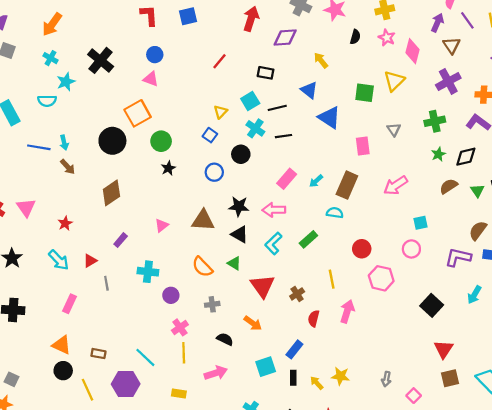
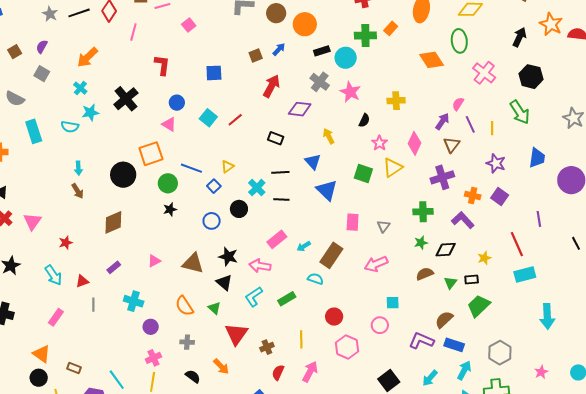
red L-shape: (149, 15) -> (162, 65), moved
pink star: (387, 38) -> (379, 143), moved
cyan square: (250, 101) -> (208, 118), moved, turned -30
gray triangle: (394, 129) -> (383, 226), moved
blue line: (39, 147) -> (191, 168), moved

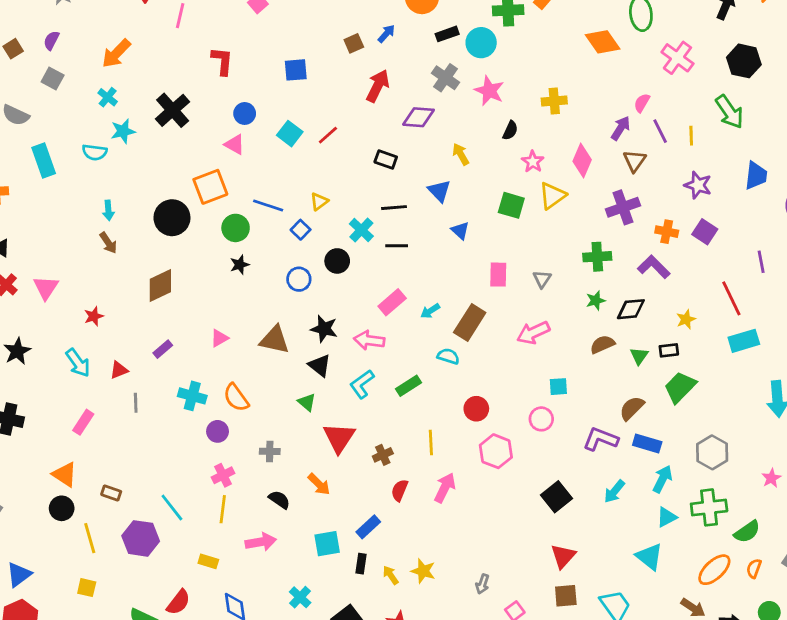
blue triangle: (327, 190) -> (460, 231), size x0.6
orange semicircle: (184, 306) -> (236, 398), moved

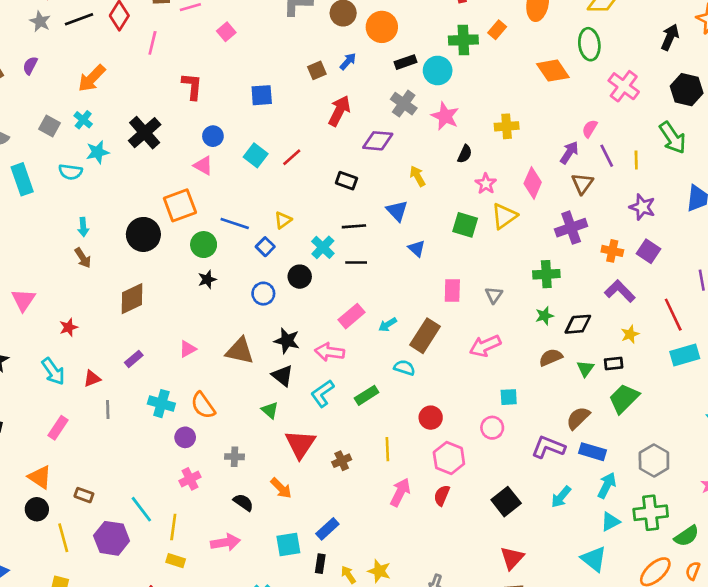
gray square: (53, 79) -> (50, 126), moved
purple L-shape: (654, 267) -> (620, 291), moved
red semicircle: (400, 490) -> (442, 495), moved
yellow line: (223, 509) -> (173, 527), moved

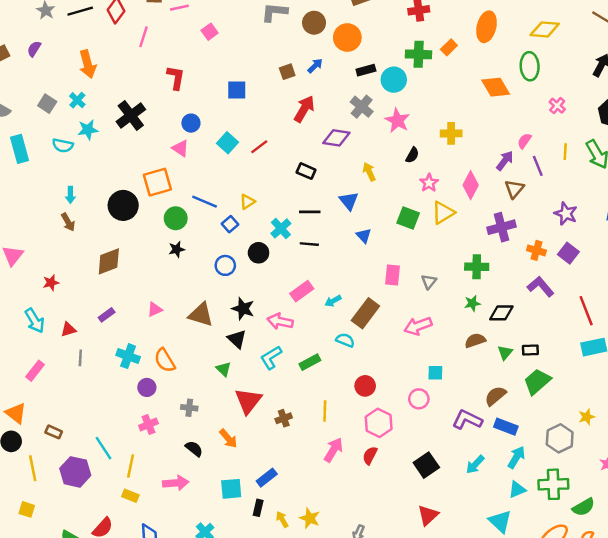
orange arrow: (92, 78) -> (88, 64), turned -64
pink cross: (624, 86) -> (557, 106), size x0.6
yellow line: (636, 160) -> (565, 152), moved
yellow star: (630, 334) -> (587, 417), moved

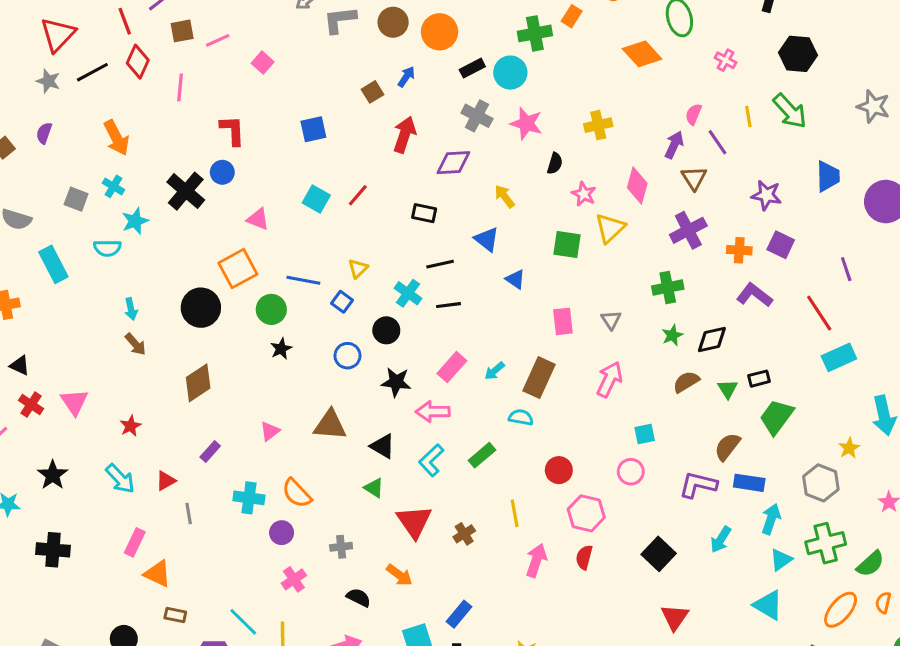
blue circle: (191, 123) -> (222, 172), moved
black star: (243, 309) -> (396, 382), moved
pink arrow: (418, 326) -> (609, 379), turned 148
orange triangle: (16, 413) -> (157, 574), moved

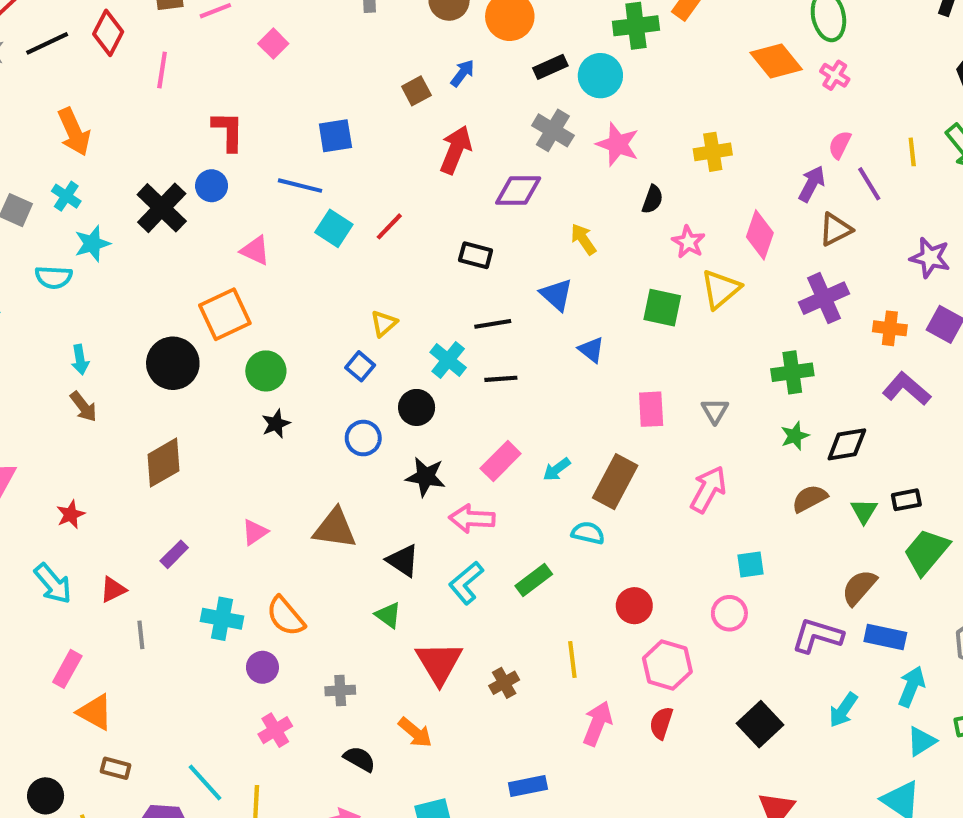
pink cross: (725, 60) -> (835, 75), moved
brown triangle: (694, 178) -> (836, 229), turned 32
blue line: (303, 280) -> (300, 186), moved
blue rectangle: (459, 614) -> (528, 786), moved, turned 36

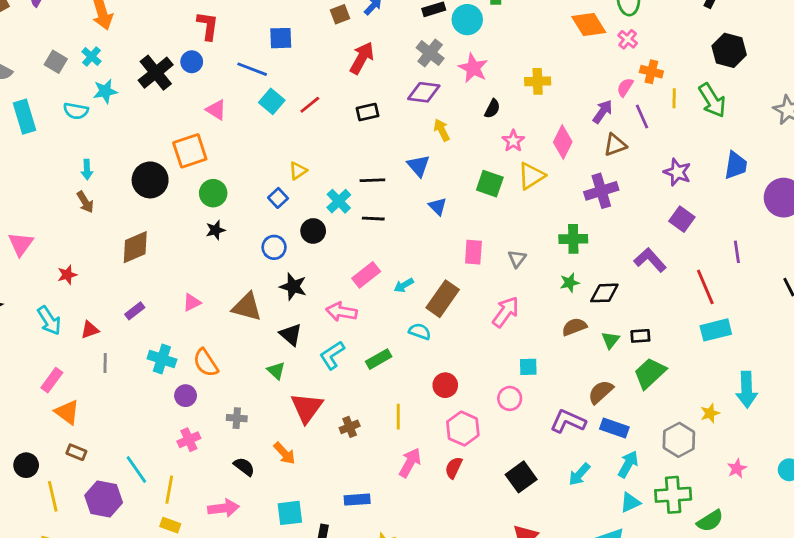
purple diamond: (518, 190) -> (424, 92), moved
black rectangle: (476, 255) -> (368, 112), moved, turned -35
orange cross: (890, 328) -> (651, 72), moved
black star: (426, 477) -> (293, 287), moved

